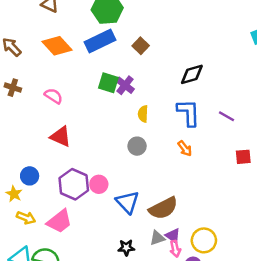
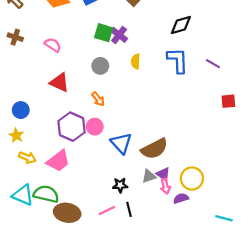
gray circle: (137, 146) -> (100, 66), moved
orange arrow: (185, 148) -> (98, 99), moved
blue circle: (30, 176) -> (21, 110), moved

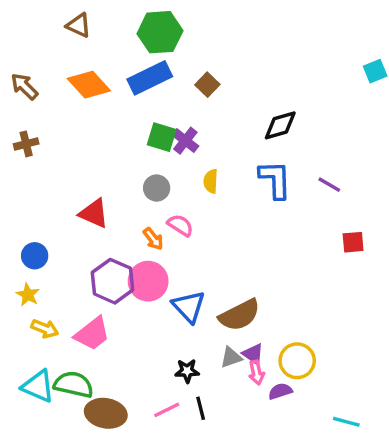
brown cross: (15, 37) -> (26, 144), turned -32
pink semicircle: (53, 45) -> (180, 225), moved
pink circle: (95, 127) -> (148, 281), size x1.5

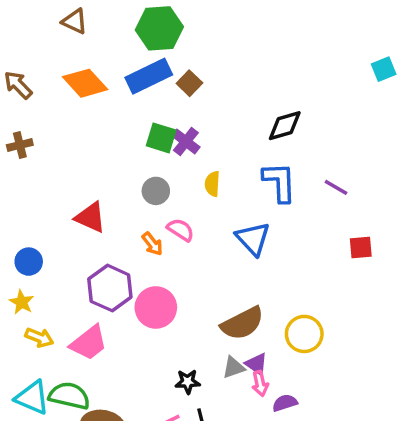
brown square: (207, 85) -> (189, 83), moved
pink circle: (148, 281) -> (156, 307), moved
blue triangle: (189, 307) -> (253, 239), moved
yellow circle: (297, 361) -> (304, 334), moved

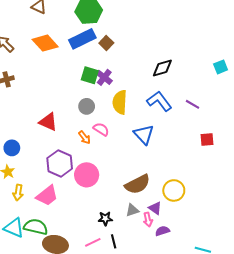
cyan square: (384, 69) -> (221, 67), moved
blue L-shape: (279, 182) -> (159, 101), turned -35
yellow semicircle: (212, 184) -> (120, 102), size x1.6
yellow arrow: (39, 338) -> (18, 193), turned 77
purple triangle: (257, 364) -> (155, 208), moved

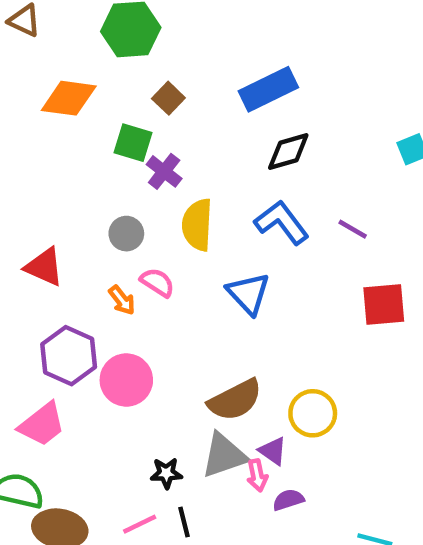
blue rectangle: (82, 39) -> (268, 89), moved
orange diamond: (45, 43) -> (69, 98), moved, turned -40
green square: (90, 75) -> (133, 143), moved
red square: (207, 140) -> (384, 305), size x1.5
gray triangle: (132, 210) -> (224, 455), size x1.6

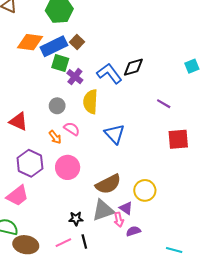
blue rectangle: (268, 89) -> (54, 46), moved
blue L-shape: (282, 222) -> (109, 73), moved
pink circle: (126, 380) -> (68, 167), moved

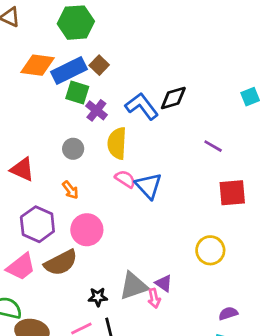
pink semicircle: (72, 129) -> (125, 179), moved
brown semicircle: (108, 184) -> (61, 263), moved
yellow circle: (145, 190) -> (210, 250), moved
purple semicircle: (133, 231) -> (228, 313), moved

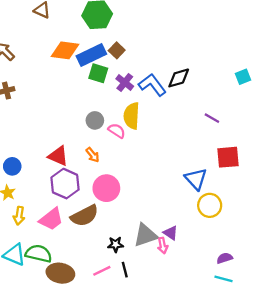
purple cross: (96, 110) -> (125, 83), moved
red triangle: (22, 169) -> (58, 156), moved
pink semicircle: (125, 179) -> (117, 131), moved
blue triangle: (149, 186) -> (196, 179), moved

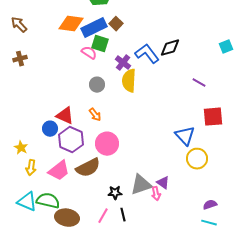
purple cross: (125, 83) -> (123, 63), moved
pink semicircle: (117, 131) -> (89, 53), moved
blue circle: (12, 166) -> (50, 129), moved
pink line: (102, 271) -> (103, 216), turned -35

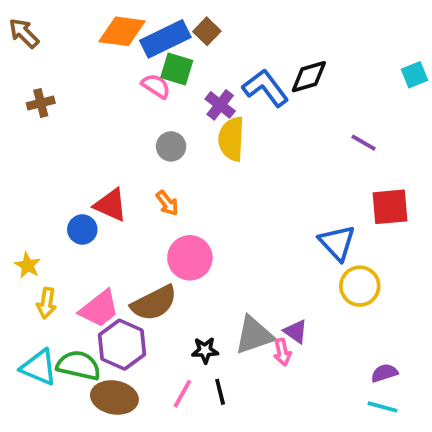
brown cross: (20, 59) -> (41, 103), moved
purple hexagon: (71, 140) -> (122, 345), moved

